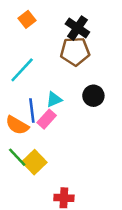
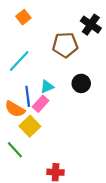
black cross: (77, 28) -> (91, 25), moved
green line: (17, 157) -> (15, 150), moved
yellow square: (34, 162) -> (30, 126), moved

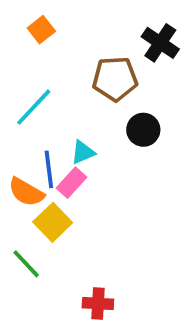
black circle: (81, 83) -> (143, 130), moved

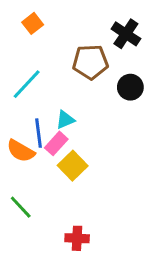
black circle: (143, 130) -> (130, 87), moved
yellow square: (53, 222) -> (73, 166), moved

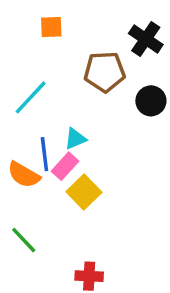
orange square: (33, 23) -> (51, 27), moved, turned 36

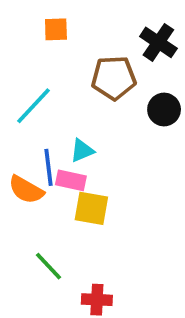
pink rectangle: (65, 166) -> (71, 180), turned 60
yellow square: (84, 192) -> (91, 208), turned -36
green line: (24, 240) -> (48, 266), moved

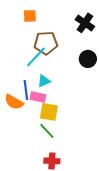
brown pentagon: (114, 78) -> (46, 43), moved
cyan line: (34, 106) -> (36, 57), moved
green line: (48, 266) -> (47, 131), moved

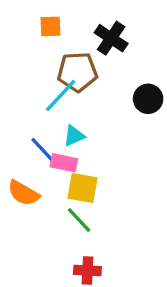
black cross: (85, 23) -> (111, 38), moved
blue line: (26, 90) -> (44, 151), turned -36
orange semicircle: (14, 102) -> (24, 193), moved

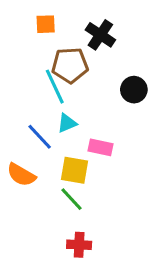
cyan line: (61, 95) -> (55, 87), turned -68
pink rectangle: (64, 163) -> (100, 147), moved

